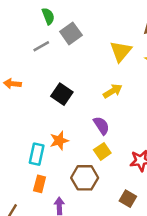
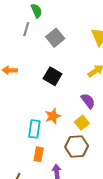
gray square: (71, 33) -> (55, 38), moved
gray line: (41, 46) -> (26, 29), moved, turned -40
yellow square: (102, 151) -> (82, 123), moved

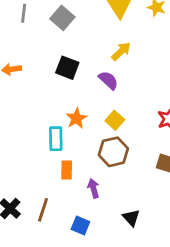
purple semicircle: (88, 101) -> (108, 80), moved

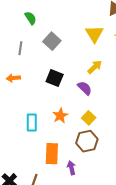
gray line: (24, 13) -> (20, 48), moved
cyan rectangle: (56, 139) -> (32, 122), moved
orange rectangle: (67, 170) -> (52, 154), size x1.5

